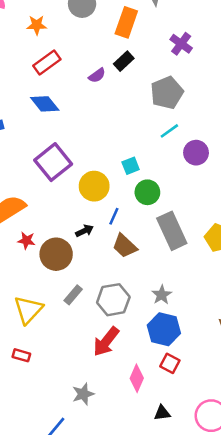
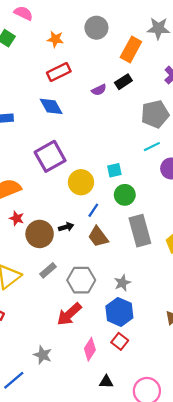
black arrow: (85, 231) -> (66, 227), moved
gray star: (83, 394) -> (43, 355), turned 30

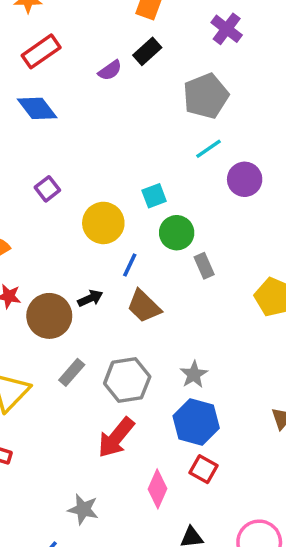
purple square: (50, 156) -> (47, 189), size x0.5
gray rectangle: (140, 231) -> (204, 266), moved, size x0.5

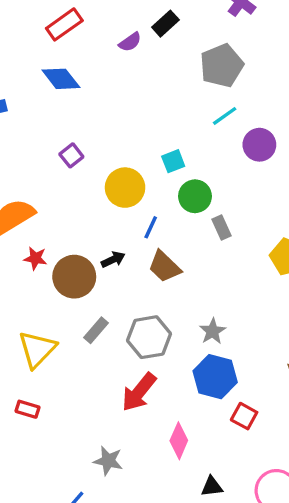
red square: (204, 469) -> (244, 416), moved

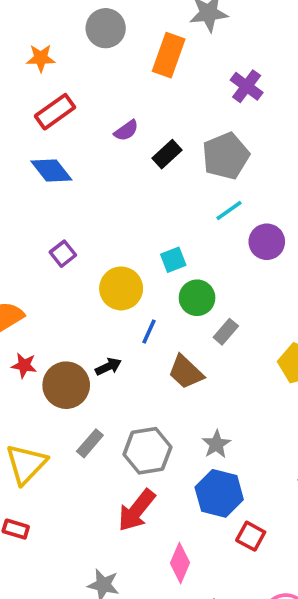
black rectangle: (165, 24) -> (167, 154), moved
gray rectangle: (222, 228) -> (226, 332), turned 65
brown trapezoid: (164, 267) -> (186, 372), moved

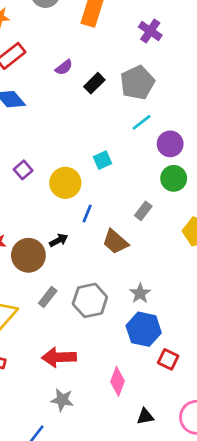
purple square: (63, 254) -> (23, 170), moved
green circle: (197, 298) -> (174, 178), moved
red arrow: (137, 510) -> (59, 357), moved, turned 52

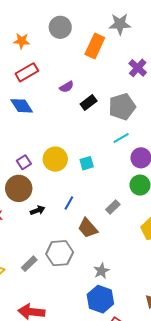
yellow circle: (65, 183) -> (55, 159), moved
black arrow: (59, 240) -> (38, 210), moved
brown circle: (28, 255) -> (19, 188), moved
gray hexagon: (90, 300) -> (60, 253), moved

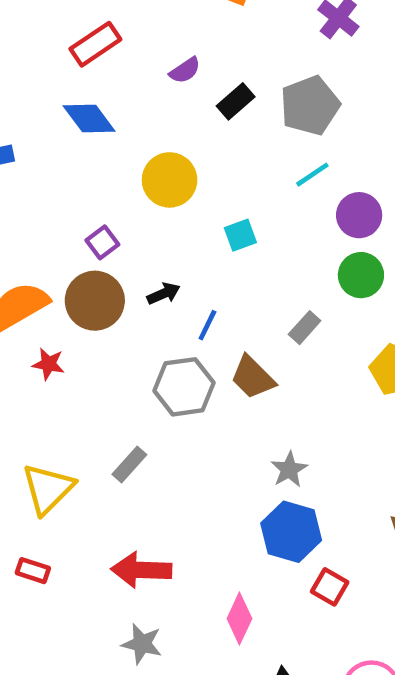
yellow circle: (55, 159) -> (170, 180), moved
black arrow: (38, 210) -> (164, 294), moved
gray hexagon: (60, 253) -> (184, 387), moved

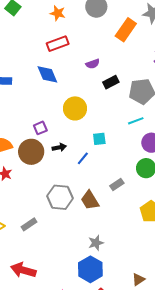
black arrow: (164, 294) -> (59, 147), moved
blue line: (207, 325) -> (83, 158), moved

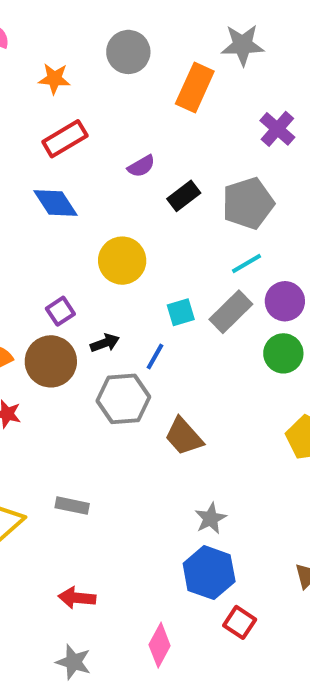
gray rectangle: (117, 185) -> (231, 312), moved, size x1.5
gray hexagon: (60, 197) -> (123, 399), moved
gray rectangle: (29, 224) -> (72, 506), turned 56
red arrow: (23, 270) -> (77, 598), size x0.7

